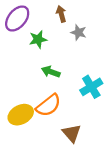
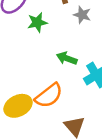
green arrow: (51, 72) -> (67, 58), moved

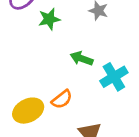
orange semicircle: (49, 96) -> (62, 99), size x0.7

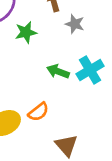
cyan cross: (114, 77) -> (90, 70), moved

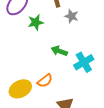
cyan cross: (90, 70) -> (84, 62), moved

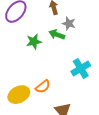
green star: (36, 22) -> (34, 42), moved
green arrow: (59, 51) -> (57, 35), moved

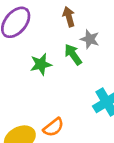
green arrow: (57, 35) -> (73, 54), turned 35

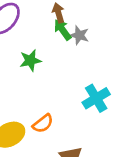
green arrow: (73, 54) -> (63, 30), moved

